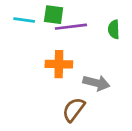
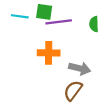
brown semicircle: (74, 110) -> (73, 91), moved

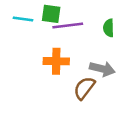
gray arrow: (80, 68) -> (102, 69), moved
brown semicircle: (73, 91) -> (84, 88), moved

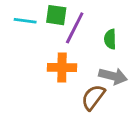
purple line: (68, 25) -> (75, 28), turned -56
green semicircle: (109, 28) -> (110, 39), moved

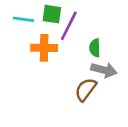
green semicircle: (110, 39) -> (95, 48), moved
orange cross: (62, 68) -> (44, 48), moved

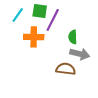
cyan line: (23, 19) -> (18, 15), turned -63
brown semicircle: (86, 89) -> (66, 69), turned 60

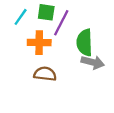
green semicircle: (73, 37) -> (85, 43), size x1.6
brown semicircle: (66, 69) -> (45, 74), moved

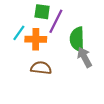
cyan line: (21, 17) -> (19, 33), moved
gray arrow: (93, 62) -> (85, 57), turned -132

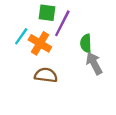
orange cross: (36, 39) -> (40, 43), turned 30
green semicircle: (77, 39) -> (86, 43), size x0.7

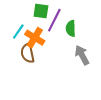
green semicircle: (86, 43) -> (71, 28), moved
brown semicircle: (46, 75) -> (28, 53), moved, turned -108

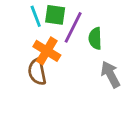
cyan line: (18, 31) -> (36, 16), moved, turned -56

